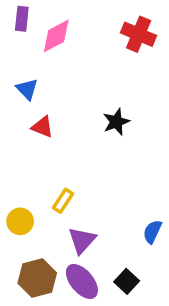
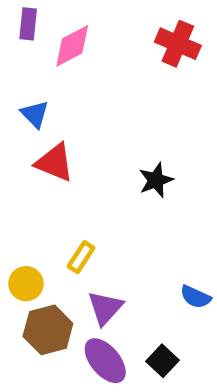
black star: (116, 122) -> (156, 180), moved
red triangle: (42, 127) -> (55, 163), size x1.4
blue semicircle: (152, 232) -> (195, 297), turned -90
brown hexagon: (37, 278) -> (48, 330), moved

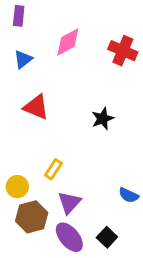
red cross: (178, 44) -> (123, 51), moved
pink diamond: (72, 46) -> (68, 42), moved
blue triangle: (35, 114) -> (23, 59), moved, turned 36

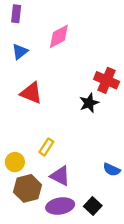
red cross: (123, 51) -> (107, 80), moved
purple triangle: (69, 202) -> (60, 176), turned -45
purple ellipse: (69, 237) -> (60, 206), turned -60

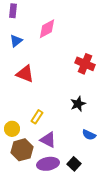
black star: (89, 103) -> (78, 104), moved

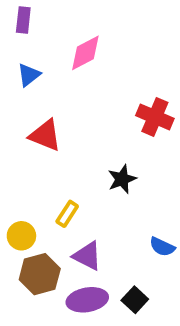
black star: (78, 104) -> (122, 179), moved

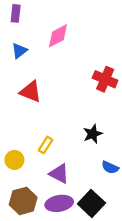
black star: (122, 179) -> (93, 134), moved
brown hexagon: (40, 274) -> (23, 201), moved
black square: (135, 300) -> (91, 203), size x1.5

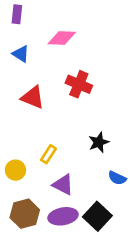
pink diamond: (58, 36) -> (62, 38), turned 30
blue triangle: (19, 51) -> (21, 54), turned -49
red cross: (105, 79) -> (79, 84), moved

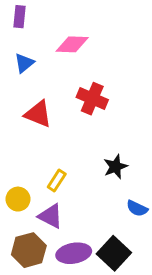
blue triangle: (21, 54) -> (24, 63), turned 48
purple triangle: (63, 185) -> (50, 216), moved

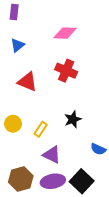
pink diamond: (72, 44) -> (65, 33), moved
black star: (115, 167) -> (73, 119), moved
yellow circle: (18, 199) -> (13, 124), moved
purple triangle: (50, 216) -> (52, 155), moved

